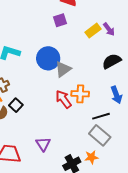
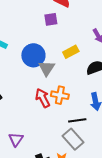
yellow rectangle: (93, 31) -> (71, 52), moved
gray triangle: (63, 69) -> (47, 68), turned -30

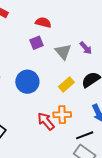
yellow rectangle: (71, 52) -> (66, 85), moved
gray triangle: (47, 68) -> (63, 52), moved

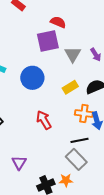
purple square: (36, 43) -> (48, 41), size x1.6
orange cross: (62, 115) -> (84, 113), moved

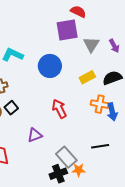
black line: (80, 140) -> (100, 146), moved
gray rectangle: (76, 159) -> (66, 157), moved
purple triangle: (19, 163) -> (35, 135), moved, turned 35

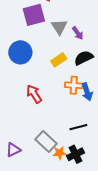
purple arrow: (114, 46) -> (78, 33), moved
purple triangle: (35, 135) -> (13, 150), moved
black cross: (58, 174) -> (76, 154), moved

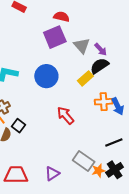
black semicircle: (84, 58) -> (99, 66), moved

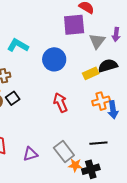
purple arrow: (101, 49) -> (116, 34), moved, turned 32
orange cross: (104, 102) -> (101, 101), turned -30

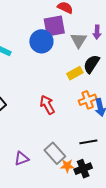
blue circle: (54, 59) -> (41, 41), moved
black semicircle: (108, 66) -> (91, 64), turned -36

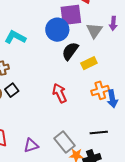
black semicircle: (91, 64) -> (70, 51), moved

